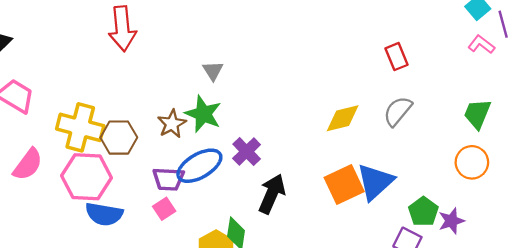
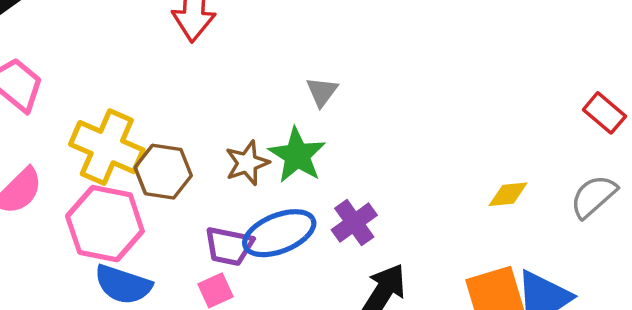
red rectangle: (397, 57) -> (604, 113), turned -36
yellow diamond: (343, 118) -> (508, 194), size x0.7

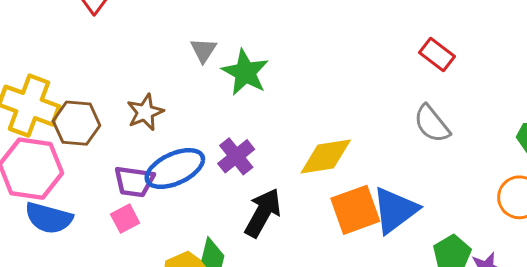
green star: (297, 155) -> (245, 72), moved
yellow diamond: (508, 194) -> (326, 156), moved, size x1.6
gray semicircle: (593, 196) -> (432, 124), turned -84

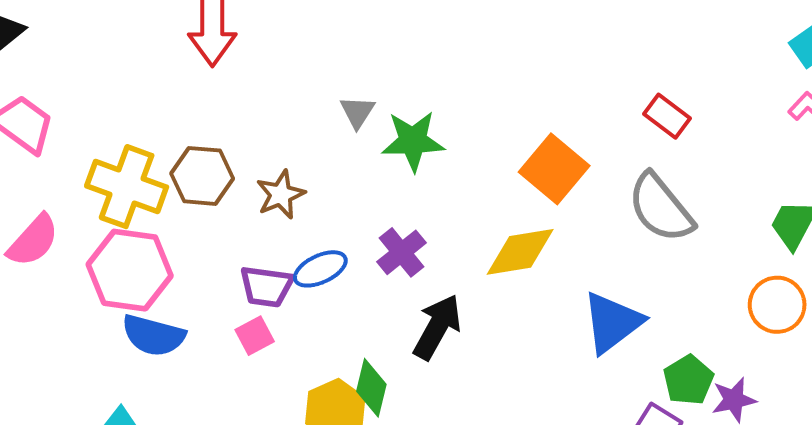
green star: (245, 72) -> (413, 141), turned -30
brown hexagon: (77, 123) -> (202, 176), moved
gray semicircle: (432, 124) -> (661, 208), size x1.4
blue ellipse: (175, 169) -> (320, 269), size x0.7
orange square: (355, 210) -> (554, 169), moved, turned -30

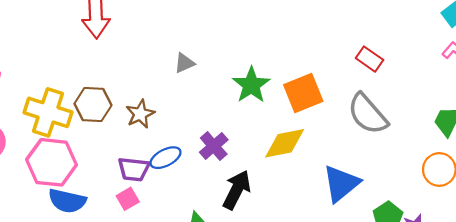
gray triangle: (357, 112) -> (184, 63), turned 35
green star: (413, 141) -> (251, 85), moved, turned -30
orange square: (554, 169) -> (303, 93), turned 30

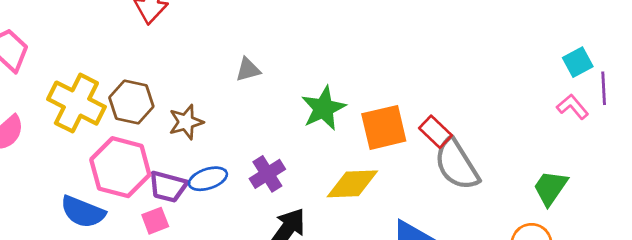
red rectangle: (370, 59) -> (435, 132), moved
pink hexagon: (52, 162) -> (120, 167), moved

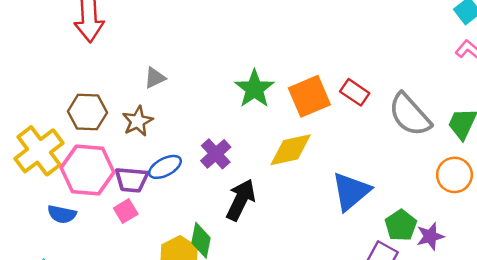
gray triangle: (248, 70) -> (155, 78), moved
yellow cross: (76, 103) -> (39, 151), moved, turned 36
gray semicircle: (457, 164) -> (410, 115), moved
blue semicircle: (83, 212) -> (62, 214), size x0.7

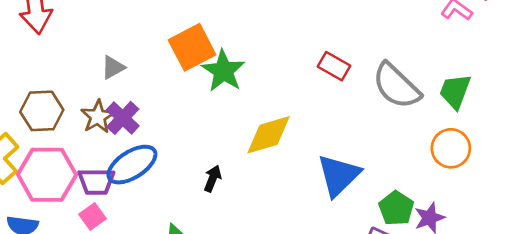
orange square: (309, 96) -> (192, 47), moved
purple cross: (216, 154) -> (123, 118), moved
blue ellipse: (165, 167) -> (132, 165), size x1.4
black arrow: (241, 200) -> (213, 179), moved, size x0.6

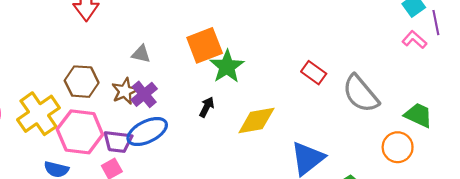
gray triangle: (113, 67) -> (141, 54), turned 36
green trapezoid: (455, 91) -> (418, 115), moved, turned 88
black arrow: (213, 179) -> (207, 107), moved

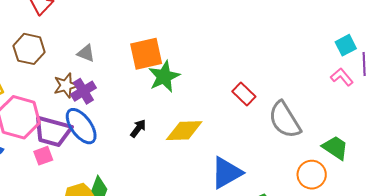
brown hexagon: (82, 82) -> (29, 49), moved
black arrow: (207, 107) -> (138, 128), moved
blue ellipse: (147, 132) -> (81, 126), turned 72
purple trapezoid: (118, 142) -> (53, 131), size x1.4

